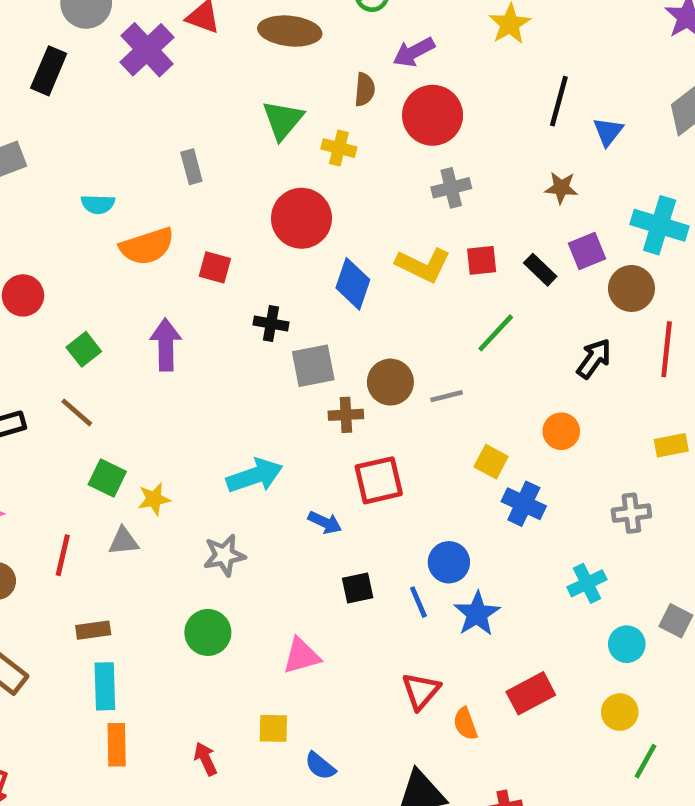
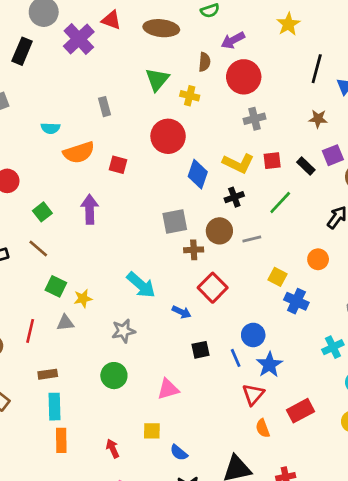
black cross: (271, 324) -> (234, 197), moved, turned -30
cyan arrow: (255, 476) -> (141, 285), turned 60
red square: (379, 480) -> (213, 288), turned -32
red triangle: (421, 691) -> (253, 394), moved

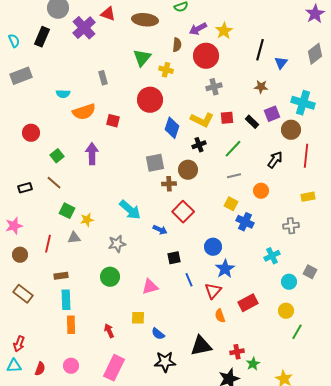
yellow star: (288, 24) -> (224, 31), moved
gray line: (252, 239) -> (234, 176), moved
blue line: (236, 358) -> (189, 280), moved

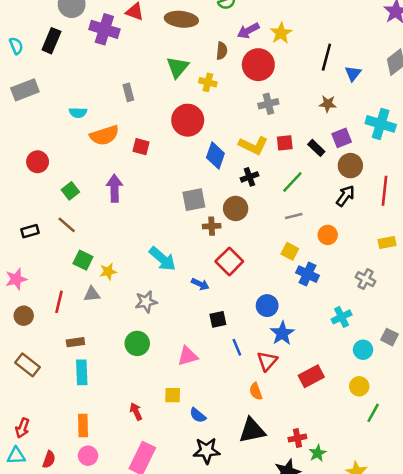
purple cross: (84, 28) -> (104, 29), turned -30
brown circle: (291, 130) -> (350, 166), moved
gray cross: (291, 226) -> (366, 279), turned 35
orange semicircle: (220, 316) -> (256, 391), moved
orange rectangle: (71, 325) -> (83, 425), moved

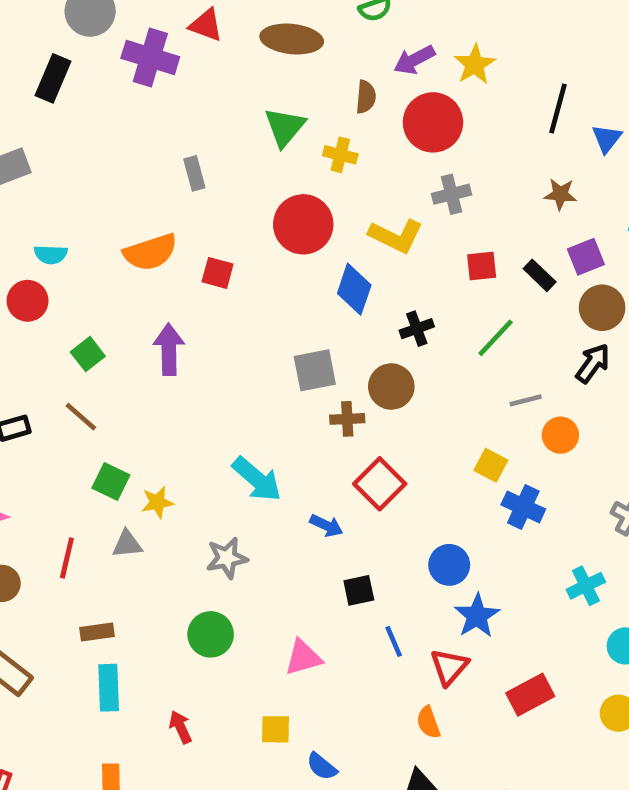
cyan semicircle: (78, 113) -> (51, 254), moved
yellow L-shape: (253, 145) -> (396, 236), moved
gray line: (294, 216) -> (526, 400), moved
red arrow: (136, 412) -> (180, 727), moved

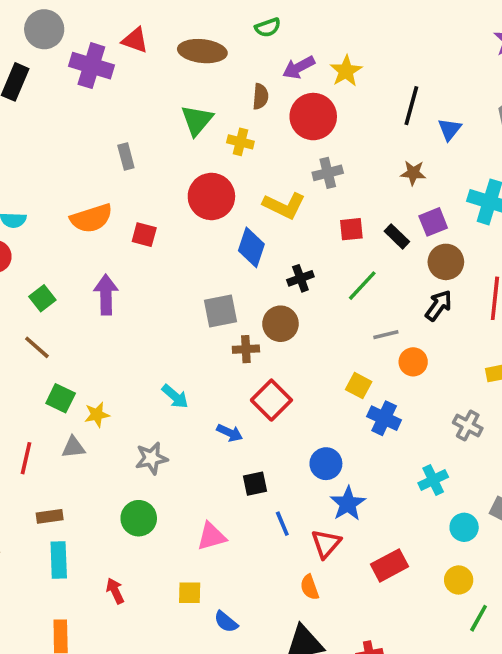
cyan arrow: (257, 479) -> (175, 396), size x0.7

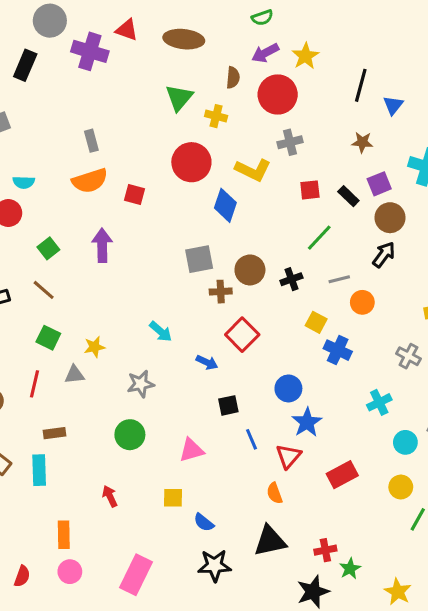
green semicircle: (268, 27) -> (262, 18), moved
gray rectangle: (126, 156) -> (91, 141), moved
black cross: (300, 278) -> (291, 279), moved
green square: (61, 398) -> (48, 338), moved
cyan rectangle: (59, 560) -> (39, 470), moved

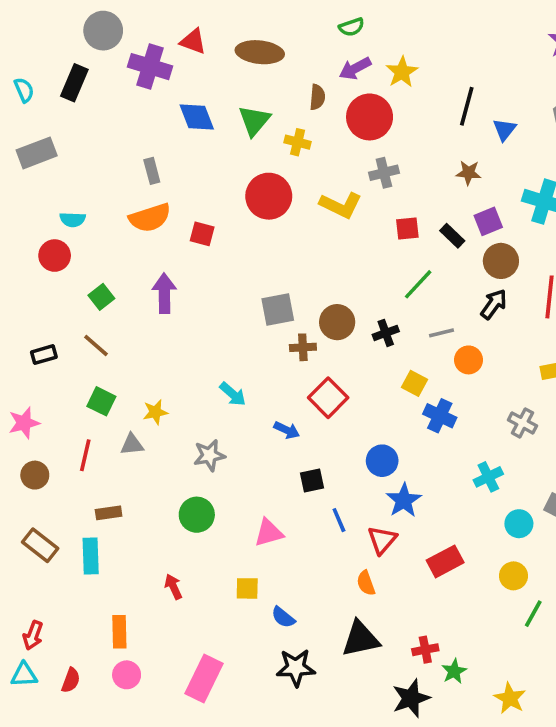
blue diamond: (225, 205) -> (197, 117), moved, turned -40

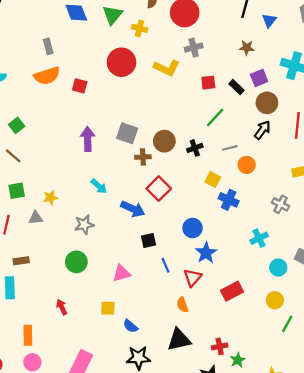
purple arrow: (164, 293) -> (88, 139), moved
gray square: (278, 310) -> (127, 133), turned 30
green square: (101, 401) -> (17, 191), turned -36
blue arrow: (287, 430) -> (133, 209), size x1.5

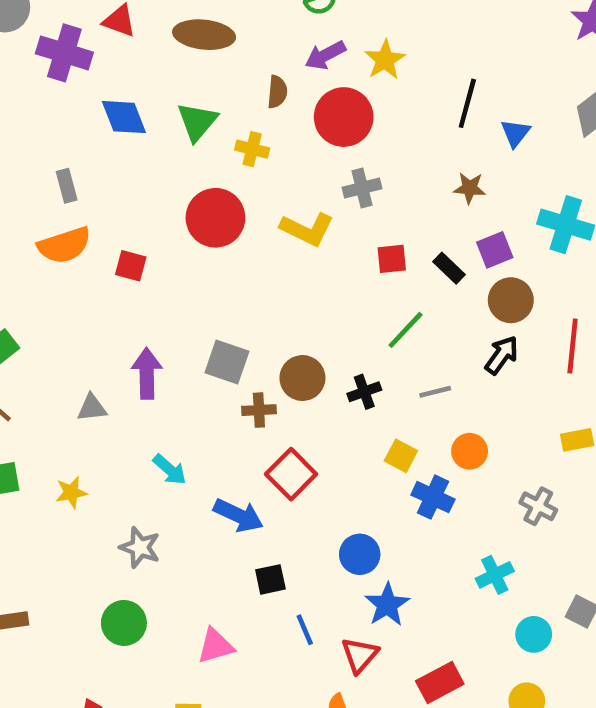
orange circle: (247, 165) -> (470, 451), moved
gray triangle: (36, 218) -> (92, 408), moved
gray star: (84, 225) -> (140, 547), turned 30

